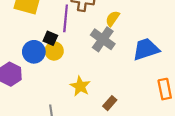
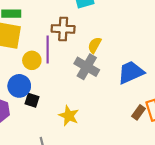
black square: (50, 38) -> (32, 100), moved
yellow circle: (54, 51) -> (32, 60), moved
brown rectangle: (110, 103) -> (139, 112), moved

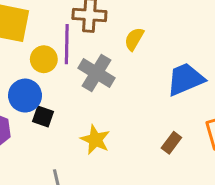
gray cross: (87, 67) -> (97, 73), moved
brown rectangle: (139, 112) -> (171, 143), moved

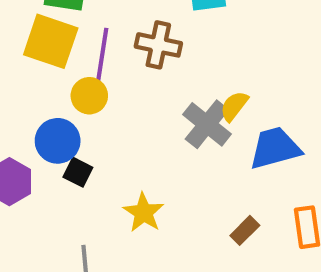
yellow semicircle: (134, 39) -> (234, 106), moved
purple line: (67, 44) -> (102, 54), moved
gray cross: (97, 73) -> (207, 124), moved

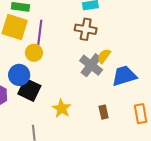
brown cross: (158, 45) -> (86, 29), moved
black square: (78, 172) -> (29, 90), size x1.6
brown rectangle: (245, 230) -> (104, 112), moved, turned -56

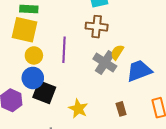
purple line: (40, 33) -> (64, 50), moved
yellow circle: (34, 53) -> (34, 55), moved

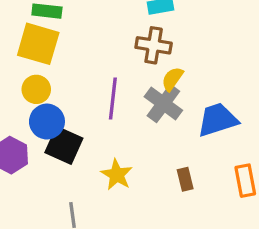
purple line: (64, 50) -> (113, 98), moved
yellow semicircle: (117, 52) -> (172, 79), moved
yellow circle: (34, 55) -> (36, 89), moved

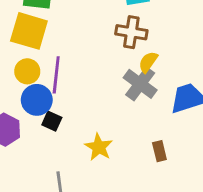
purple line: (113, 98) -> (56, 75), moved
black square: (64, 145) -> (52, 121), size x0.6

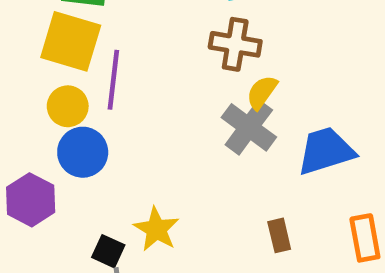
purple line: (56, 75) -> (113, 80), moved
black square: (52, 121) -> (108, 251), moved
yellow star: (99, 147) -> (156, 229), moved

